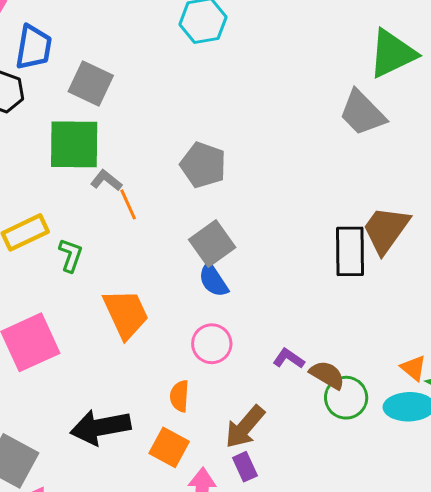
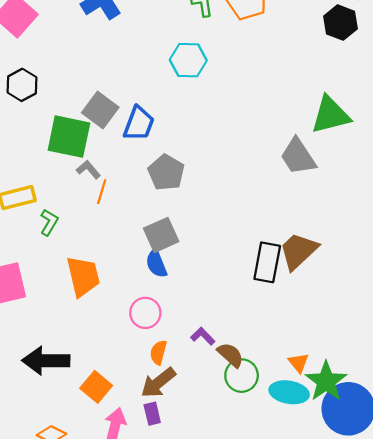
blue trapezoid: (34, 47) -> (139, 124), moved
gray square: (91, 84) -> (100, 110), moved
orange line: (128, 204) -> (102, 192), turned 30
orange semicircle: (179, 396) -> (158, 352), moved

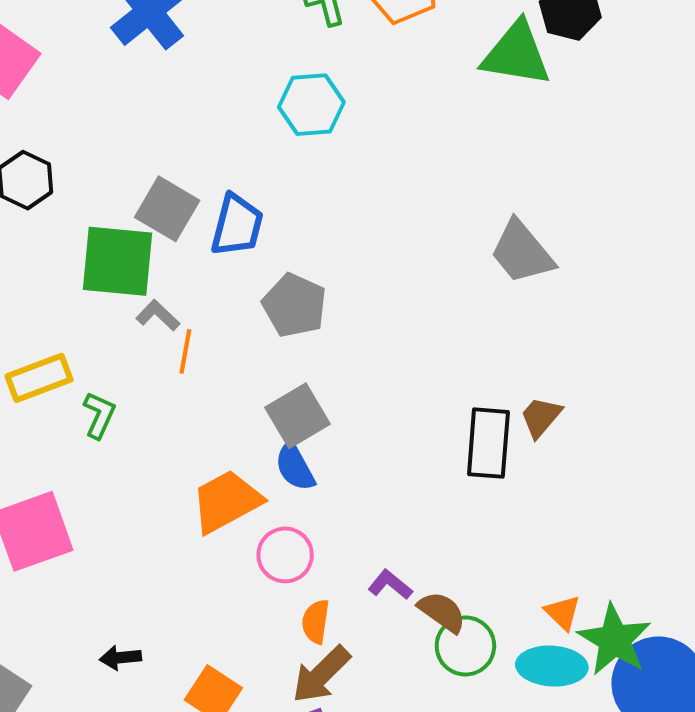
green triangle: (331, 115) -> (516, 54), moved, turned 30
brown trapezoid: (298, 251) -> (541, 417), size x0.6
orange trapezoid: (83, 276) -> (226, 501), moved, turned -99
black arrow: (46, 361) -> (120, 658), size x0.5

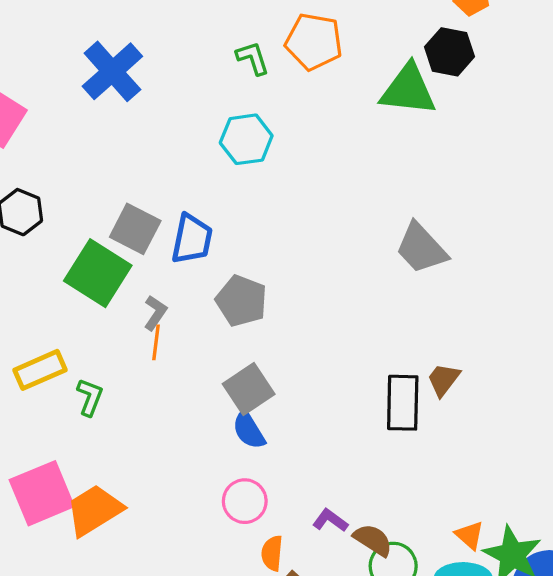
green square: (118, 261) -> (98, 273), turned 30
gray L-shape: (158, 315) -> (155, 313), moved, turned 84
orange trapezoid: (226, 501) -> (94, 510), moved

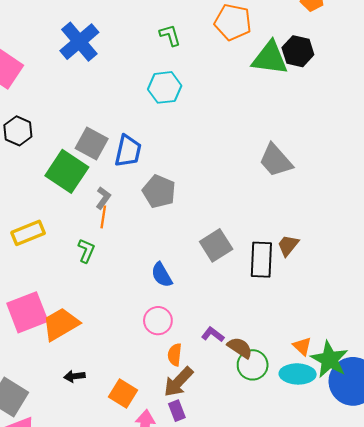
orange pentagon: (314, 42) -> (233, 22), moved
black hexagon: (450, 52) -> (298, 51), moved
gray square: (249, 389) -> (216, 245), moved
green L-shape: (90, 397) -> (86, 251), moved

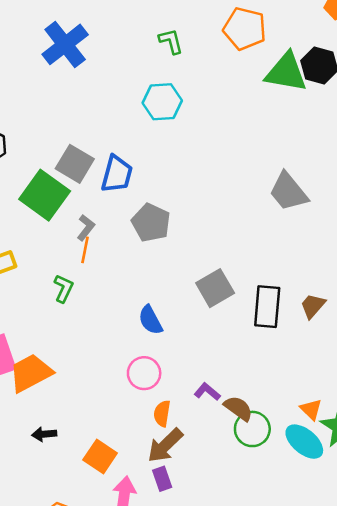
brown trapezoid: (288, 245) -> (313, 306), moved
cyan ellipse: (298, 374) -> (304, 442), turned 36

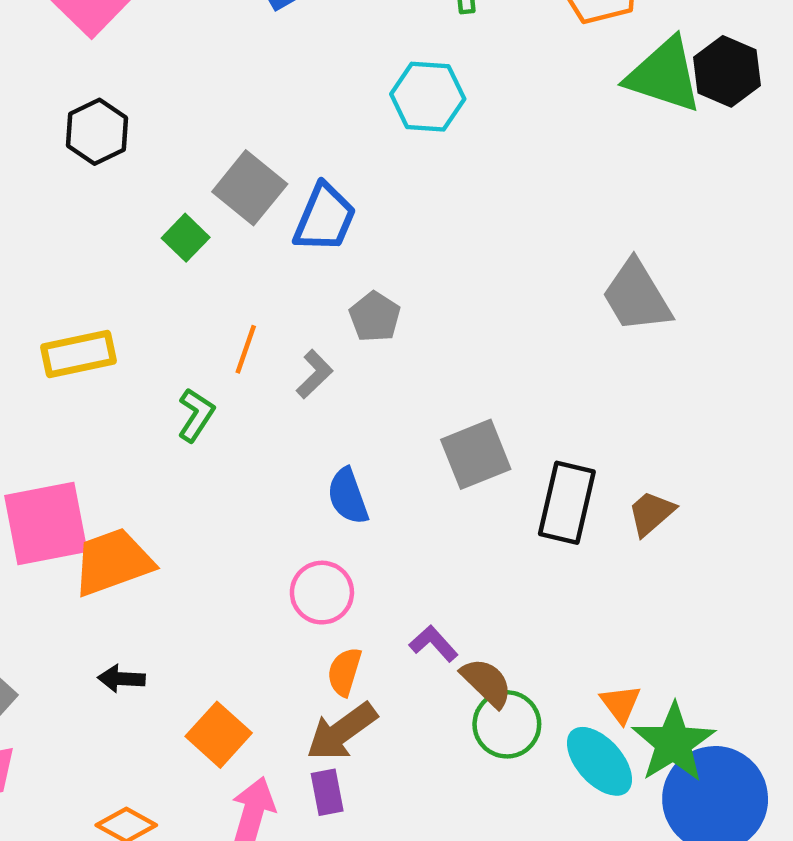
green square: (45, 195) -> (186, 238), size x0.5
gray pentagon: (151, 223) -> (375, 317), size x0.7
gray L-shape: (86, 228) -> (314, 374), moved

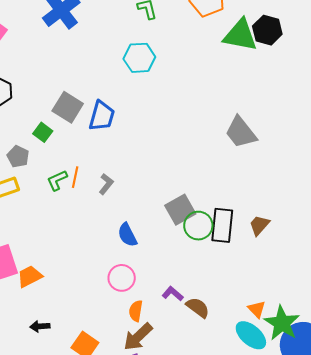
gray pentagon: (375, 317) -> (18, 156), moved
green L-shape: (196, 415) -> (57, 180), moved, turned -140
orange trapezoid: (113, 562) -> (30, 276), size x0.7
green circle: (507, 724) -> (198, 226), moved

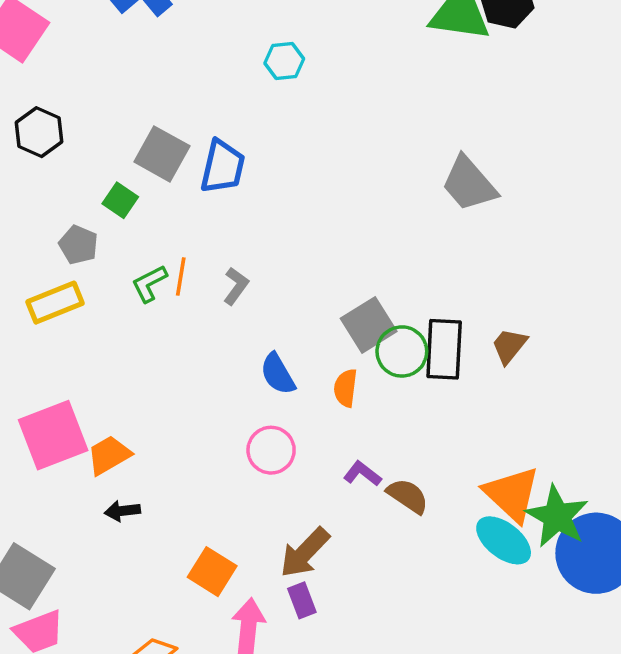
cyan hexagon: (139, 58) -> (284, 61), size x0.7
orange triangle: (257, 309) -> (512, 494), size x1.8
orange semicircle: (136, 311) -> (345, 388), moved
black arrow: (40, 326) -> (122, 511), moved

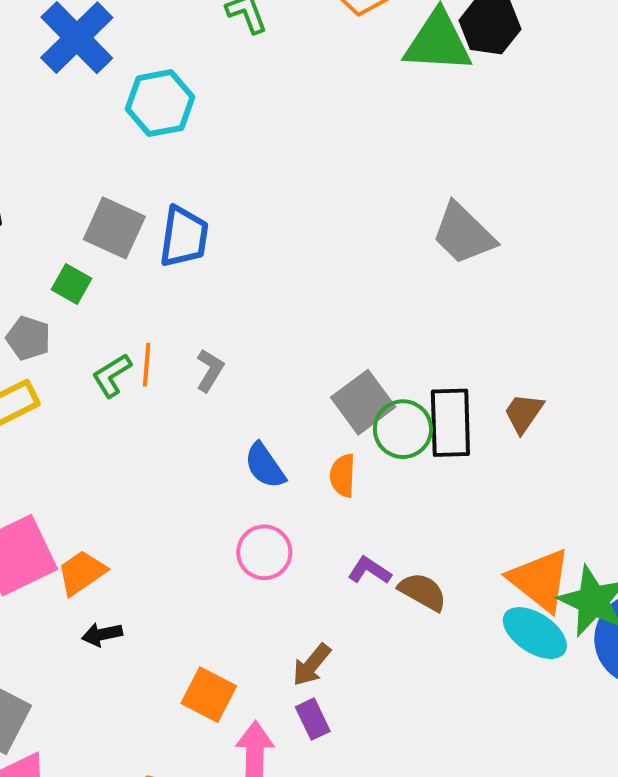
cyan hexagon: (284, 61) -> (160, 103), moved, size x1.5
brown arrow: (305, 553) -> (312, 665), size x0.7

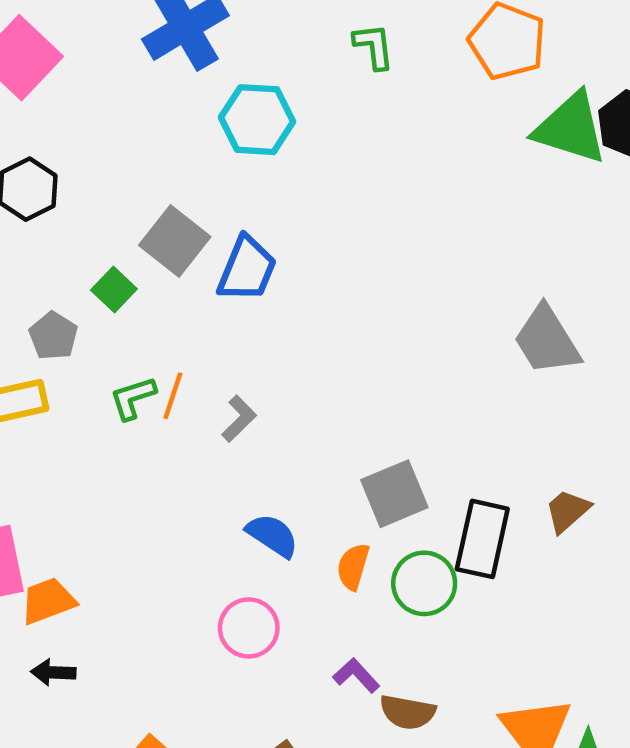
brown trapezoid: (524, 413) -> (567, 511), moved
green circle: (403, 429) -> (424, 583), moved
blue semicircle: (265, 466) -> (272, 535), turned 144
brown semicircle: (423, 592) -> (408, 712), turned 147

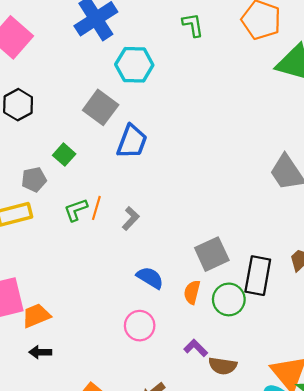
gray square: (175, 241) -> (101, 107), moved
gray pentagon: (53, 336) -> (34, 179), turned 30

